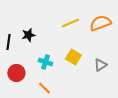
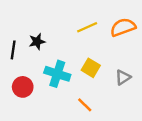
cyan cross: (45, 62) -> (57, 74), size x1.5
orange line: (44, 88) -> (85, 105), moved

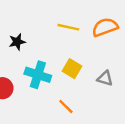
yellow line: (87, 27) -> (68, 27), turned 36
gray triangle: (123, 77) -> (105, 78), turned 49

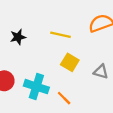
yellow line: (68, 27) -> (61, 35), moved
cyan cross: (38, 75) -> (36, 87), moved

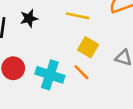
orange line: (64, 98) -> (81, 72), moved

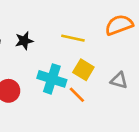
cyan cross: (50, 75) -> (52, 79), moved

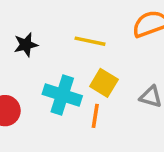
orange line: (77, 95) -> (95, 116), turned 54

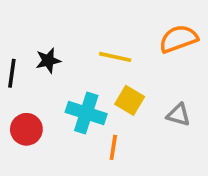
orange line: (95, 116) -> (113, 147), moved

